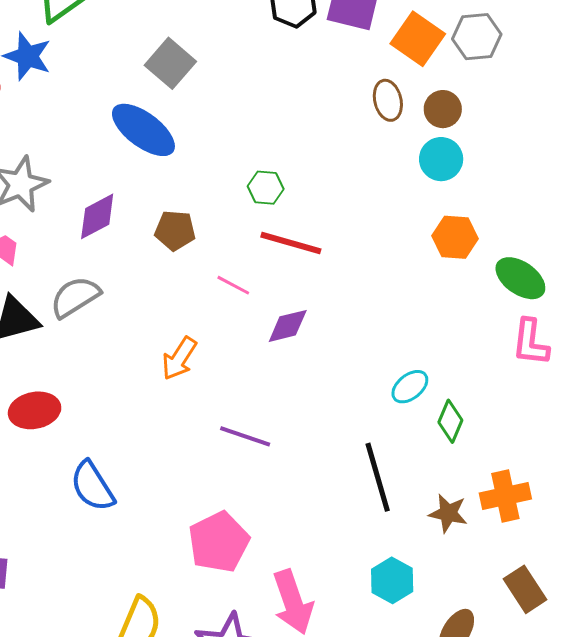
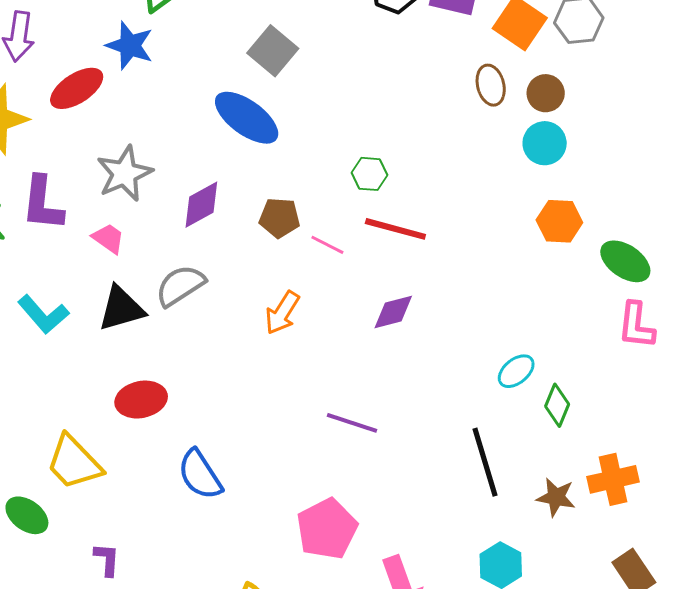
pink line: (233, 285) -> (327, 245), moved
orange arrow: (179, 358) -> (282, 313), moved

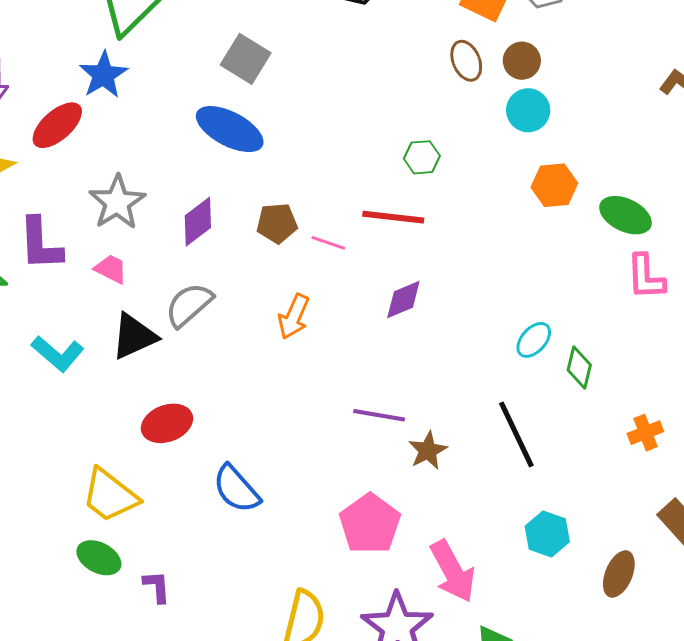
blue star: (130, 45) -> (103, 75), turned 30
green hexagon: (370, 174) -> (422, 157), moved
orange cross: (613, 479) -> (645, 433), size x0.7
brown star: (556, 497) -> (428, 451), moved, turned -30
green ellipse: (27, 515) -> (99, 558), moved

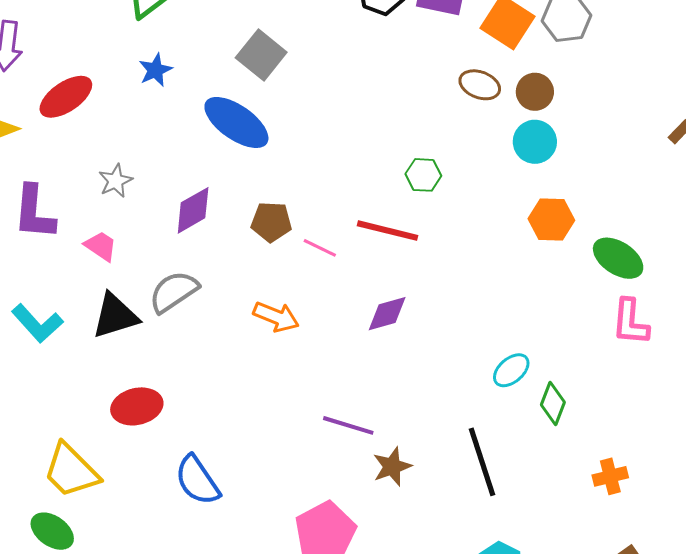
brown ellipse: (466, 61) -> (480, 85), turned -54
blue star: (103, 75) -> (155, 70), moved, size x0.7
gray star: (117, 202) -> (116, 181), size x0.6
orange arrow: (294, 317) -> (276, 317), turned -99

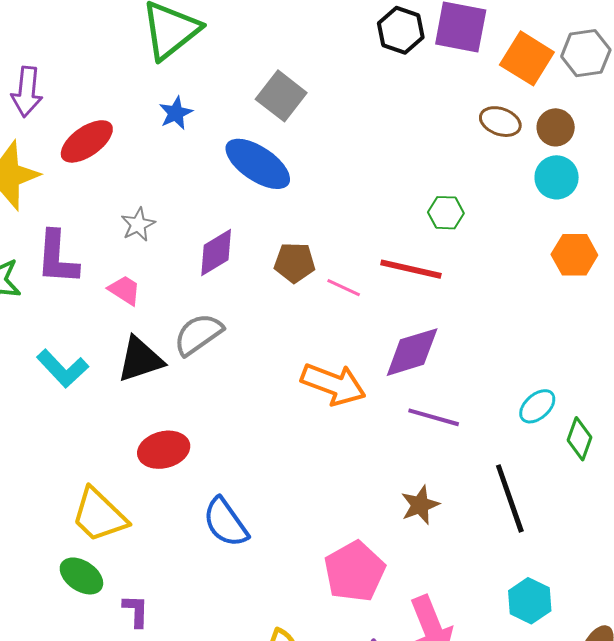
purple diamond: (387, 314) -> (412, 352), size x1.4
orange arrow: (276, 317) -> (333, 384), moved, size x1.4
purple line: (348, 425) -> (434, 417), moved

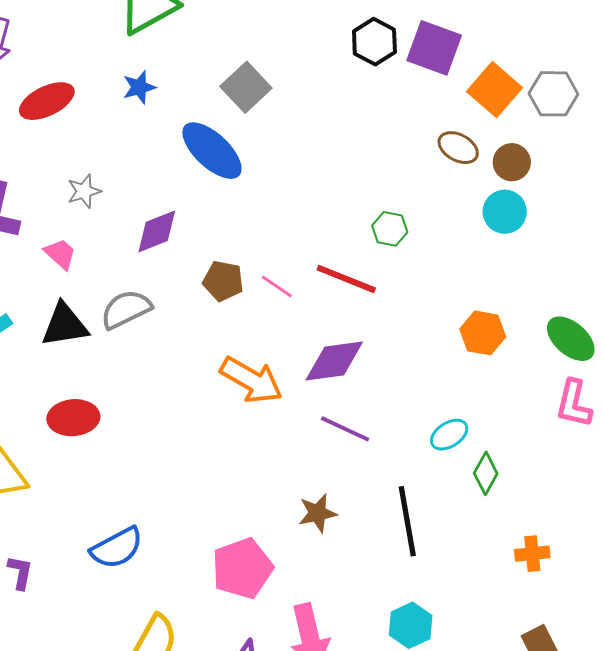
orange hexagon: (574, 255) -> (483, 333), moved
brown pentagon: (295, 263) -> (223, 281), moved
blue semicircle: (225, 522) -> (117, 548), moved, turned -92

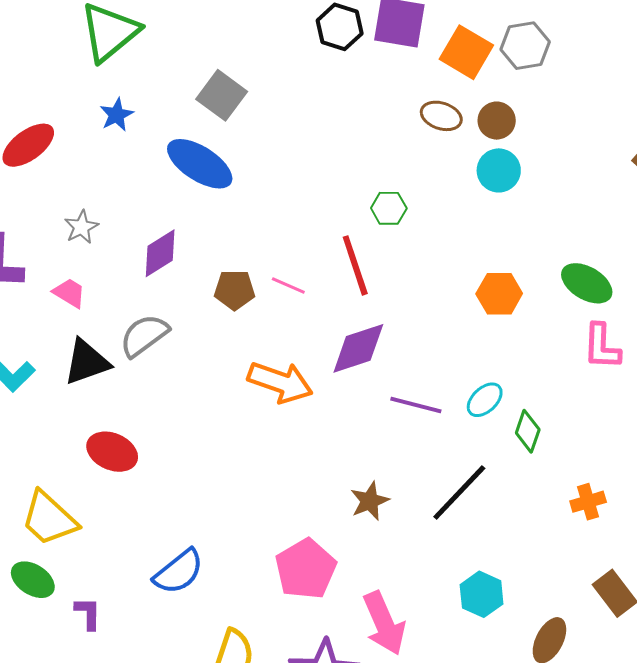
red line: (346, 279) -> (355, 265), turned 60
red ellipse: (73, 418) -> (112, 452), turned 39
purple line: (345, 429) -> (416, 405), moved
black line: (407, 521) -> (459, 492), turned 64

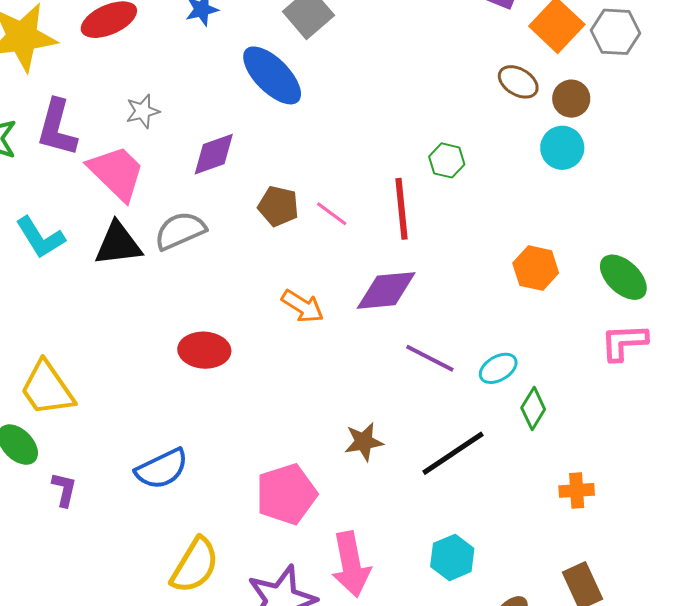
pink trapezoid: (69, 293) -> (117, 173), size x1.8
pink L-shape: (602, 347) -> (624, 342), turned 72
orange arrow: (280, 382) -> (303, 306), size x0.7
red ellipse: (112, 452) -> (204, 350), moved, turned -33

